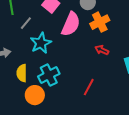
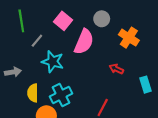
orange cross: (100, 22) -> (129, 38), moved, turned -30
cyan star: (41, 43) -> (53, 62), turned -30

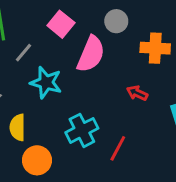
orange cross: (129, 38) -> (155, 48), turned -30
cyan cross: (61, 95) -> (82, 130), moved

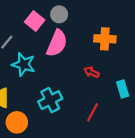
gray circle: (116, 21) -> (59, 14), moved
red line: (118, 148) -> (93, 112), moved

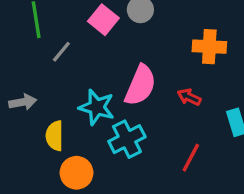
pink semicircle: (57, 43) -> (140, 85), moved
cyan star: (24, 64) -> (97, 107), moved

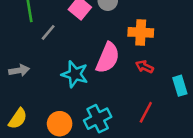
orange cross: (209, 47) -> (141, 32), moved
yellow semicircle: (55, 136) -> (18, 119), moved, turned -145
cyan cross: (127, 139) -> (98, 119), moved

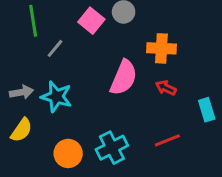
cyan star: (75, 74) -> (56, 97), moved
red line: (146, 112) -> (167, 140), turned 40
yellow semicircle: (18, 119) -> (21, 130), moved

